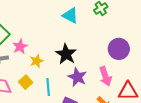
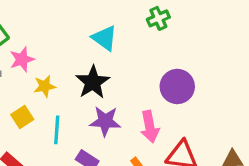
cyan triangle: (70, 15) -> (105, 38), moved
purple star: (77, 77) -> (105, 121), turned -30

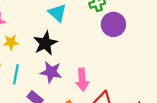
purple circle: (177, 86) -> (113, 24), moved

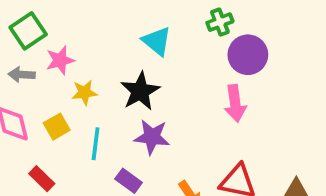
pink arrow: (82, 80) -> (235, 103), moved

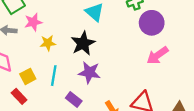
pink arrow: (235, 103) -> (158, 55), moved, turned 60
yellow square: (57, 127) -> (28, 76), moved

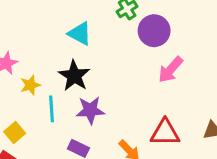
cyan line: (54, 76) -> (52, 109), moved

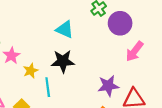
black star: (74, 76) -> (63, 61), turned -30
purple star: (90, 110) -> (108, 86), moved

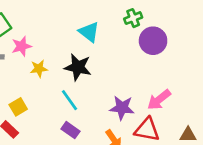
pink arrow: (134, 51) -> (159, 100), moved
cyan line: (48, 87) -> (69, 100), moved, turned -42

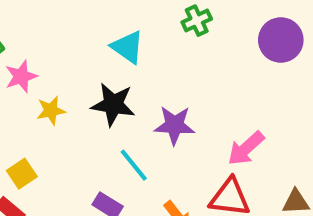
purple circle: (153, 41) -> (281, 40), moved
cyan line: (69, 100) -> (134, 165), moved
purple star: (122, 108) -> (174, 125), moved

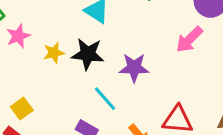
yellow star: (51, 111) -> (54, 53), moved
pink arrow: (246, 148) -> (189, 39), moved

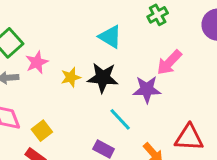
pink arrow: (189, 39) -> (169, 63), moved

